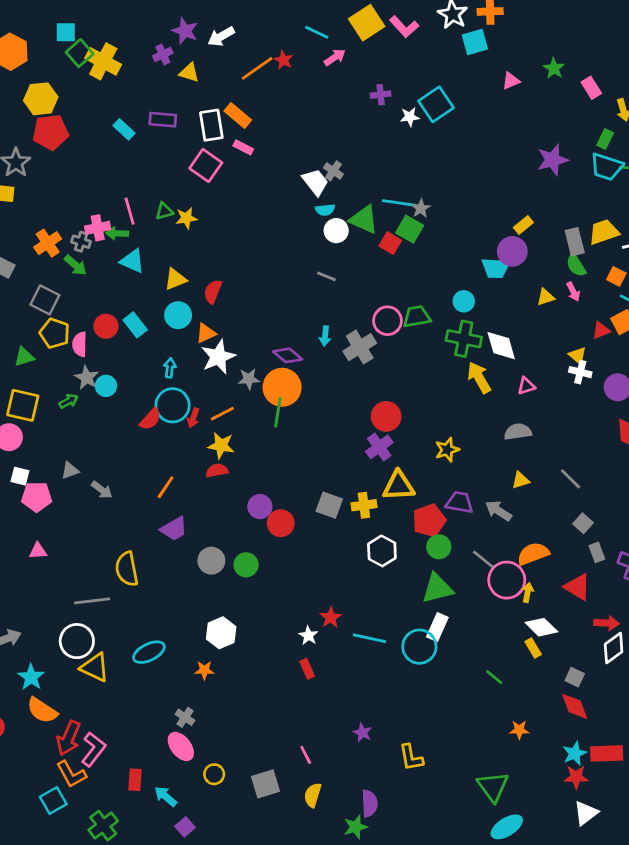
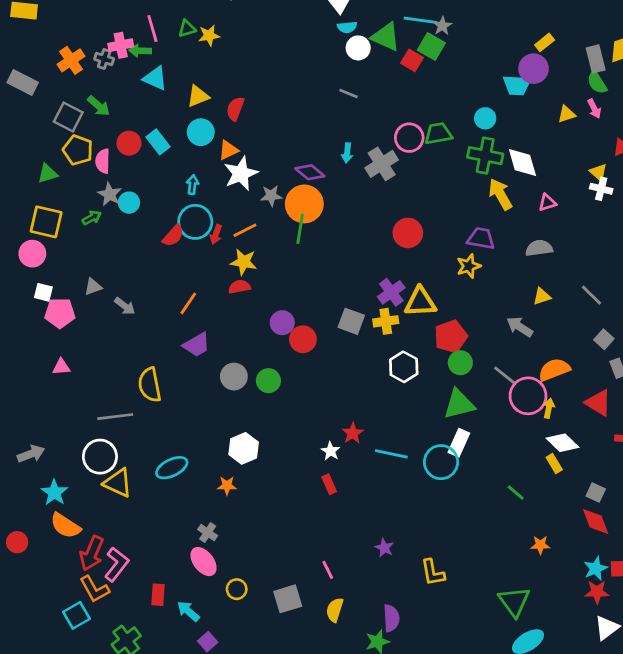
green arrow: (75, 265) -> (99, 106), moved
purple cross: (379, 447) -> (391, 292), moved
purple trapezoid: (460, 502) -> (481, 238), moved

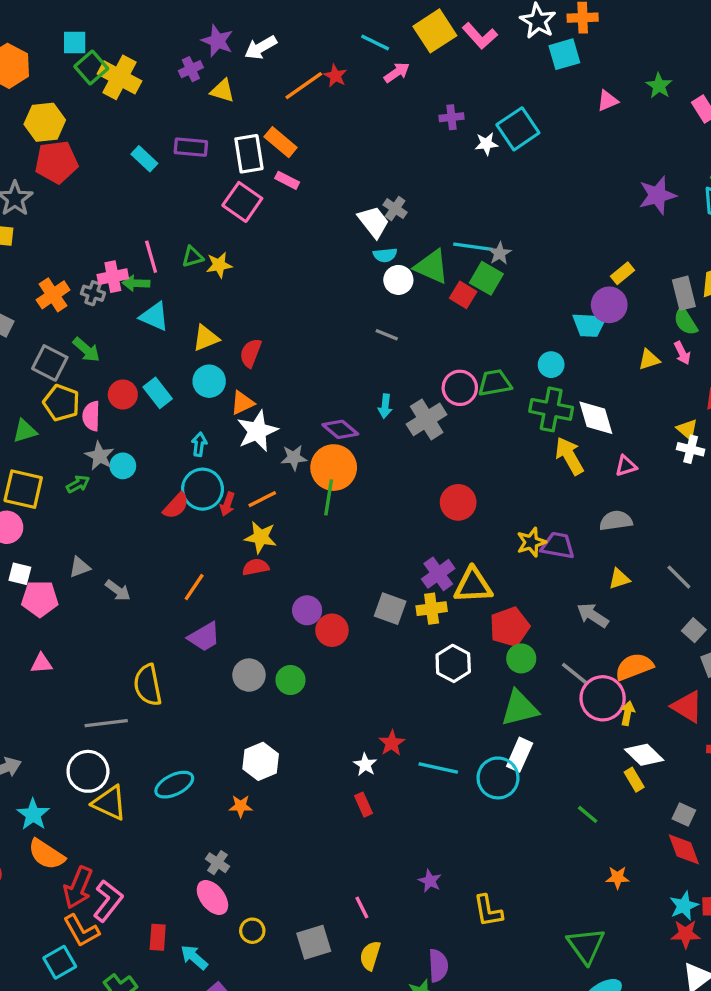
purple trapezoid: (481, 238) -> (558, 546), moved

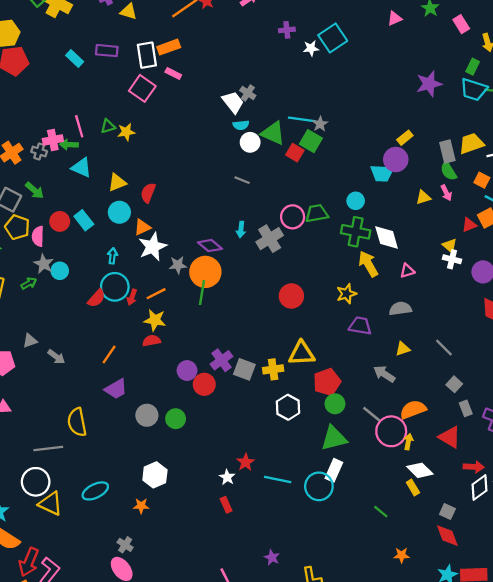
orange rectangle: (281, 142) -> (169, 47), turned -60
yellow star: (531, 542) -> (346, 294), moved
purple cross: (438, 574) -> (221, 360), moved

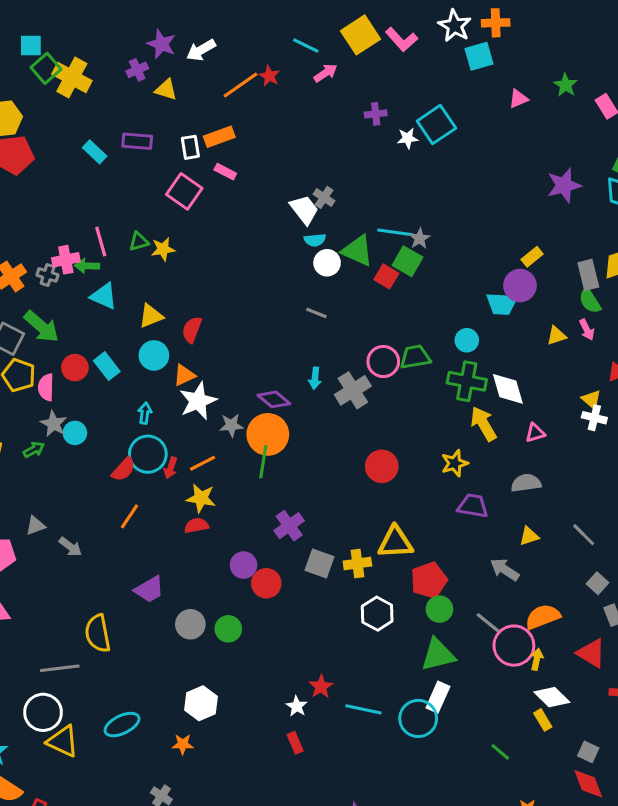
white rectangle: (147, 55) -> (190, 147), size x0.7
green arrow: (34, 190) -> (41, 327), size x1.4
orange line: (109, 354) -> (130, 516), moved
purple cross: (221, 360) -> (289, 526), moved

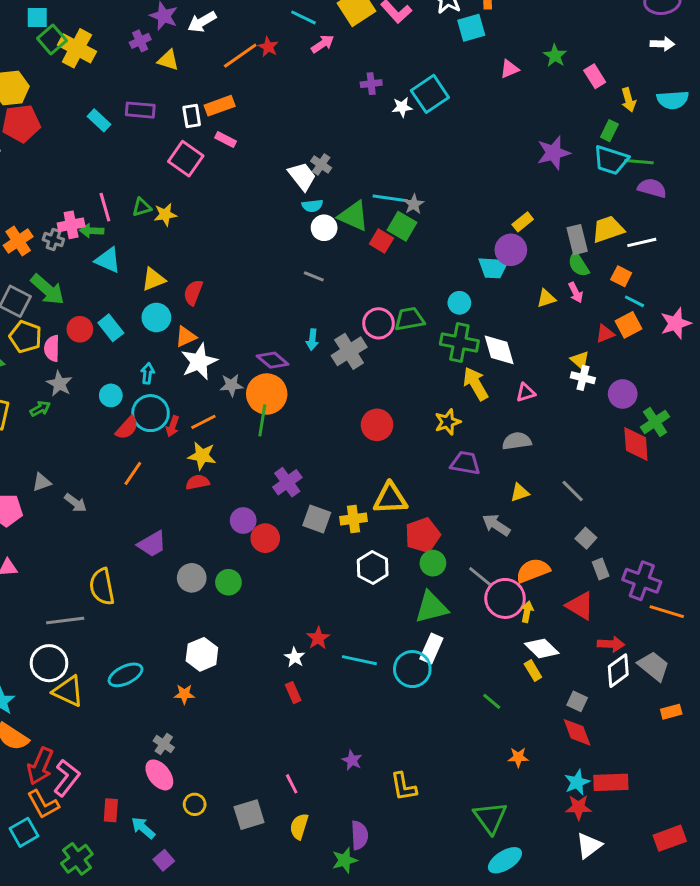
cyan circle: (75, 433) -> (111, 395), moved

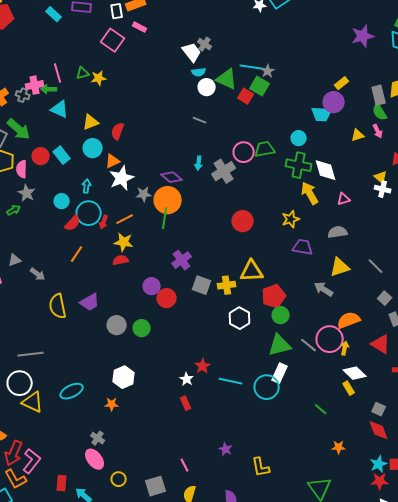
yellow triangle: (520, 493) -> (340, 267), size x1.5
gray line: (480, 576) -> (309, 345), moved
yellow semicircle: (102, 587) -> (58, 306), moved

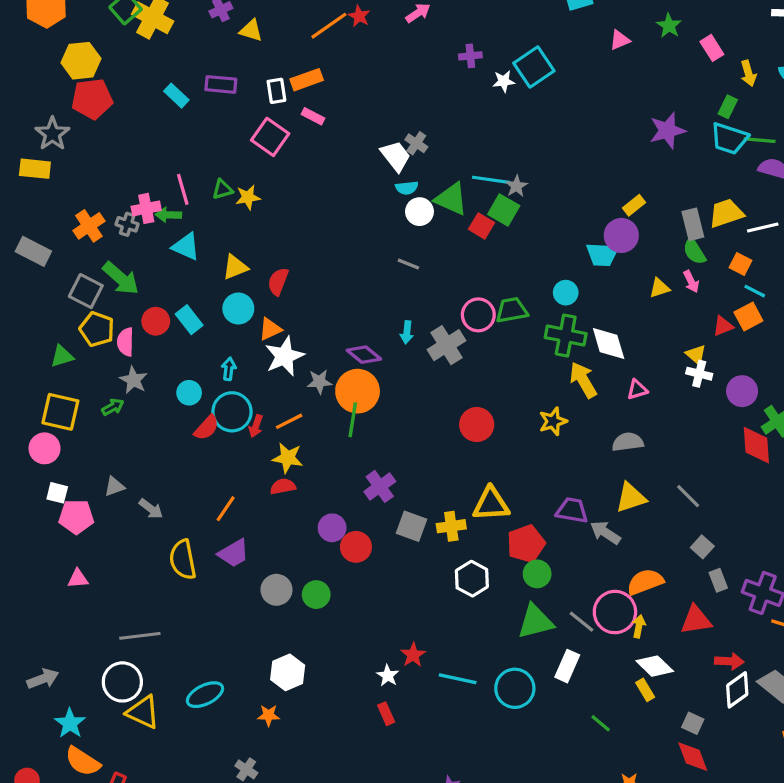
purple trapezoid: (303, 247) -> (572, 510), moved
orange line: (77, 254) -> (226, 509), moved
red triangle: (381, 344) -> (696, 620), turned -40
white rectangle: (280, 373) -> (567, 666), moved

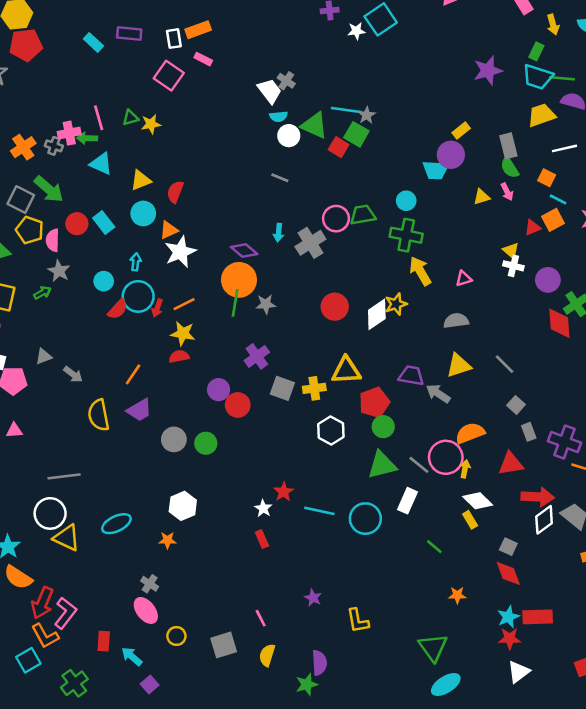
yellow trapezoid: (726, 213) -> (542, 115), moved
white diamond: (609, 343) -> (377, 314), moved, turned 72
gray star: (319, 382) -> (266, 304), moved
red arrow: (729, 661) -> (538, 497), size x1.4

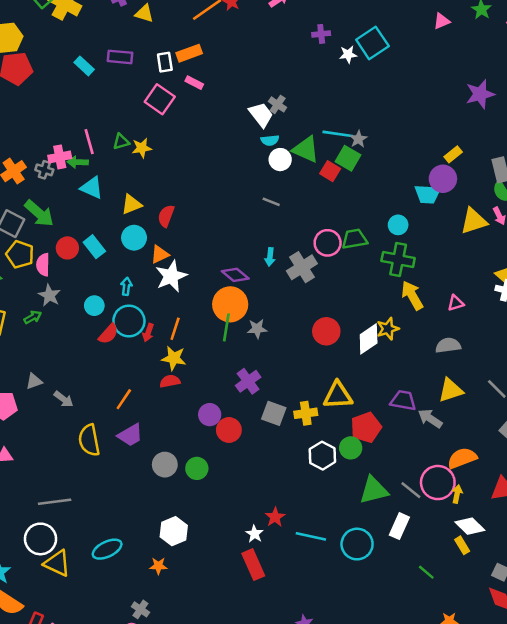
yellow triangle: (482, 197) -> (474, 221), size x1.6
orange line: (184, 304) -> (175, 329), turned -45
green circle: (383, 427) -> (351, 448), moved
red rectangle: (262, 539) -> (253, 565), size x1.6

